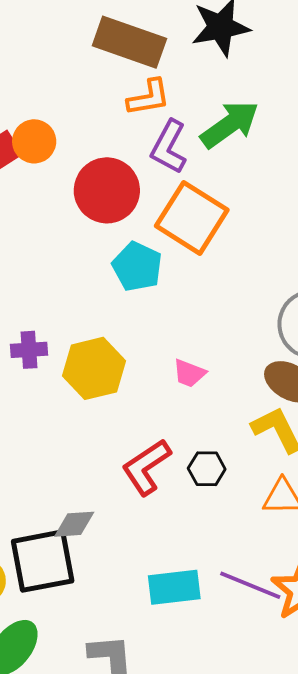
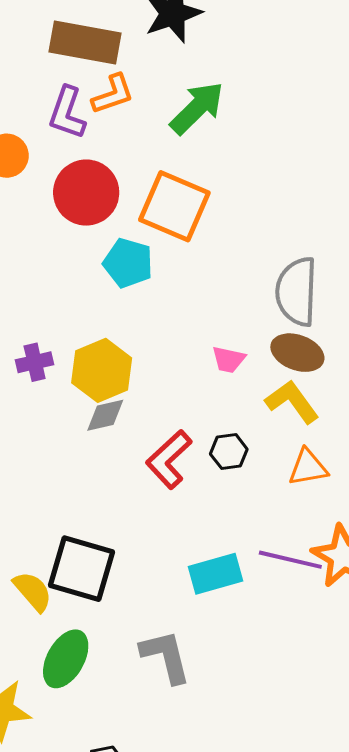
purple L-shape: (169, 147) -> (67, 113), moved
pink trapezoid: (189, 373) -> (229, 360), moved
gray diamond: (74, 524) -> (105, 415), moved
black square: (43, 561) -> (81, 569), turned 36

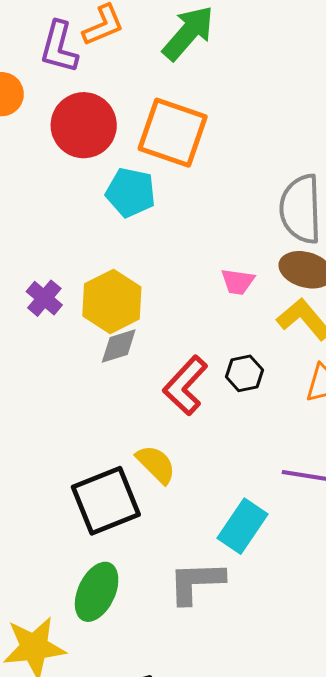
purple cross: (35, 362) -> (44, 298), turned -33
black square: (81, 569) -> (106, 501), turned -34
cyan rectangle: (215, 574) -> (243, 526), moved, turned -36
yellow semicircle: (33, 591) -> (156, 464), moved
gray L-shape: (166, 656) -> (196, 582), turned -74

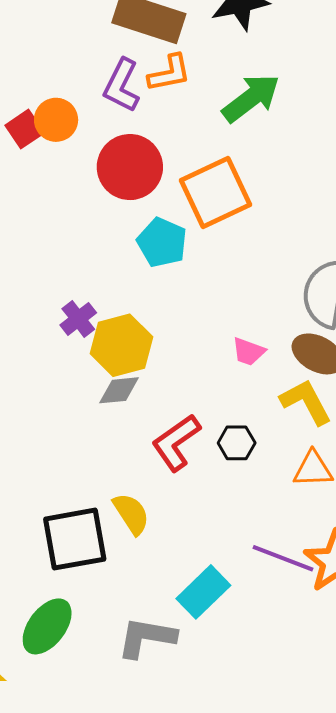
orange square: (173, 133) -> (215, 192), turned 34
purple cross: (44, 298) -> (78, 319), moved

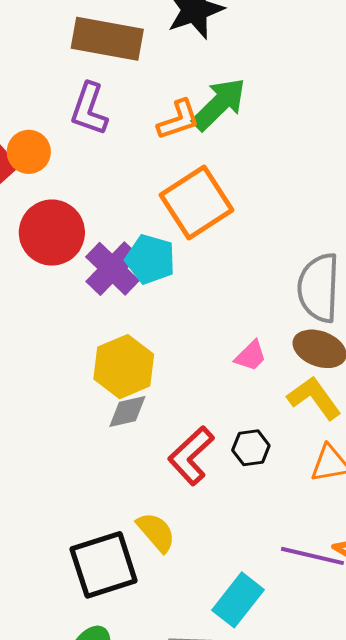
orange L-shape: (169, 73) -> (178, 120), moved
red circle: (130, 167) -> (52, 233), moved
purple cross: (78, 319) -> (112, 269), moved, size x1.5
pink trapezoid: (249, 352) -> (251, 356), turned -57

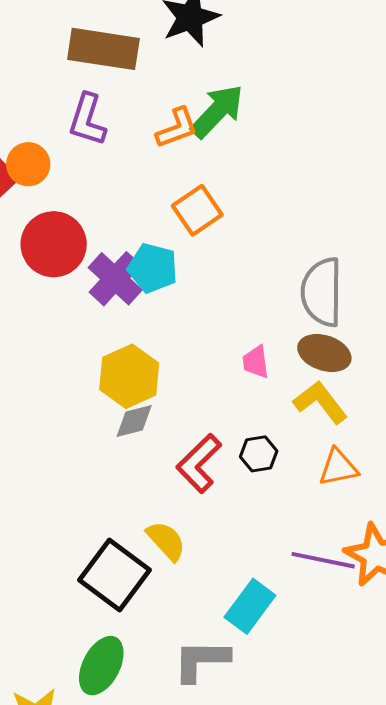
orange square: (196, 203) -> (197, 210), size x0.7
pink trapezoid: (251, 356) -> (256, 362), turned 129
black square: (104, 565) -> (115, 575), turned -34

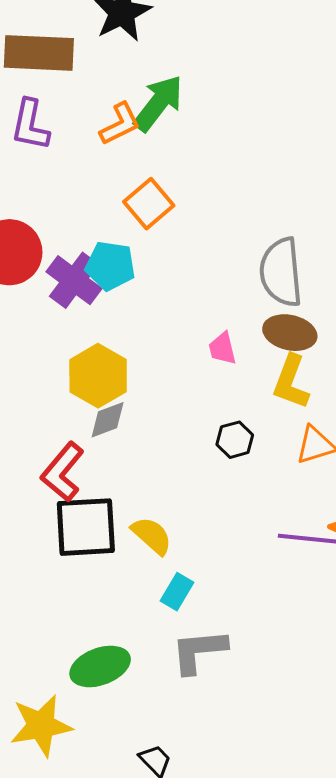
yellow L-shape: (320, 402) -> (291, 382), turned -116
red L-shape: (199, 463) -> (63, 472), moved
black square: (115, 575) -> (86, 527), moved, turned -34
cyan rectangle: (250, 606) -> (177, 592), moved, size x0.7
green ellipse: (101, 666) -> (100, 666), turned 48

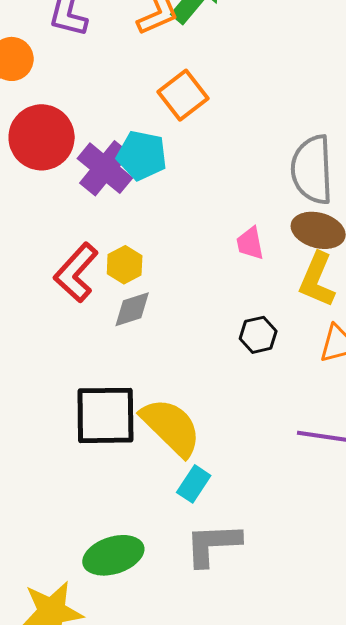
yellow hexagon: (98, 376) -> (125, 265), size x0.6
red L-shape: (63, 472) -> (76, 273), moved
yellow semicircle: (152, 536) -> (171, 427), size x1.5

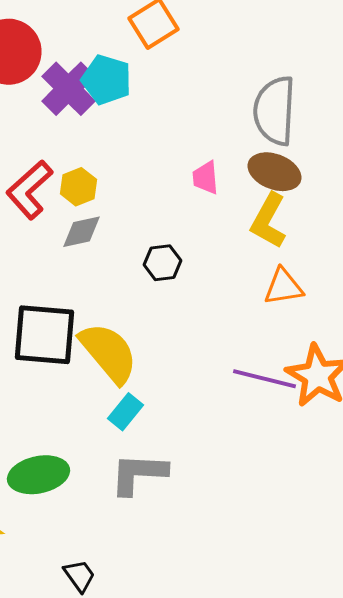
black hexagon: (258, 335) -> (162, 263), moved

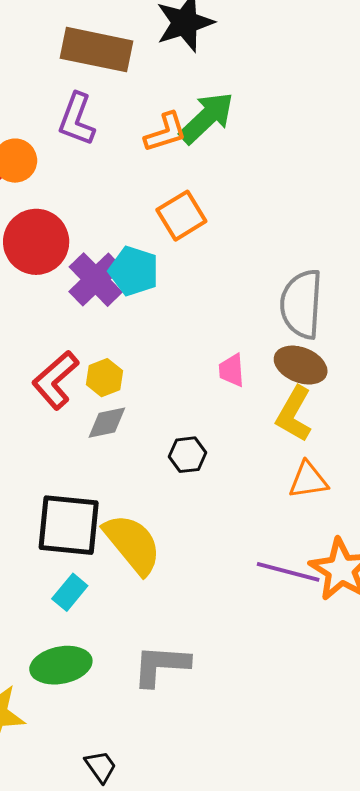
cyan rectangle: (125, 412) -> (70, 592), moved

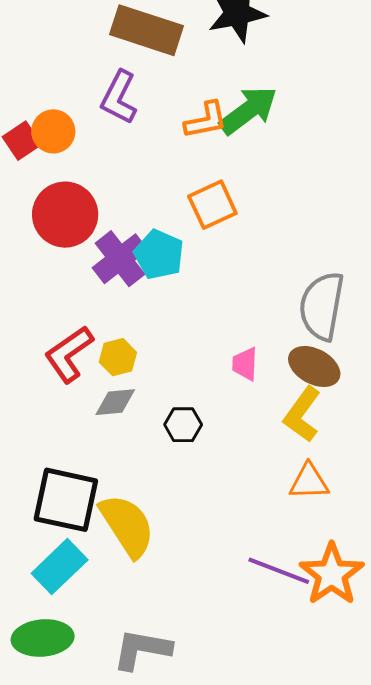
black hexagon: (188, 455) -> (183, 425), moved
cyan rectangle: (70, 592) -> (60, 567), size x1.5

